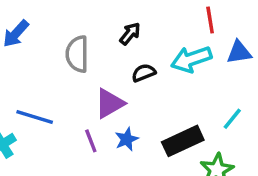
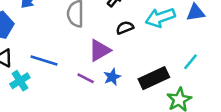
purple line: (91, 141) -> (86, 78), turned -42

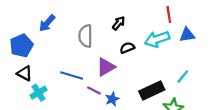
blue line: (44, 60) -> (72, 76), moved
blue star: (112, 77) -> (112, 99), moved

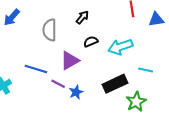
blue triangle: (187, 35) -> (156, 19), moved
cyan arrow: (157, 39) -> (120, 47), moved
cyan line: (183, 77) -> (146, 70), turned 64

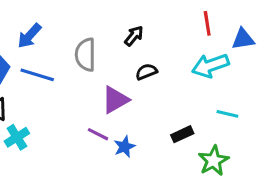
cyan arrow: (120, 47) -> (210, 66), moved
blue line: (36, 69) -> (37, 75), moved
black rectangle: (115, 84) -> (182, 134), size x0.6

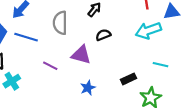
purple triangle: (115, 100) -> (81, 55), turned 45
purple line: (98, 134) -> (50, 66), moved

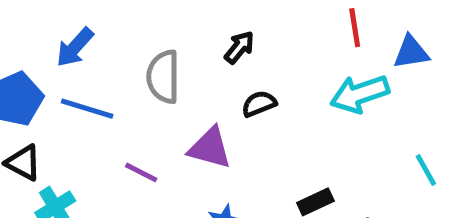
cyan line: (160, 65) -> (426, 170), moved, turned 48

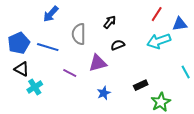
red line: (355, 28) -> (157, 14), turned 42
blue arrow: (75, 47) -> (51, 14), moved
purple triangle: (210, 148) -> (98, 63), turned -30

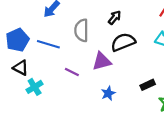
black semicircle: (118, 45) -> (123, 42), size x1.6

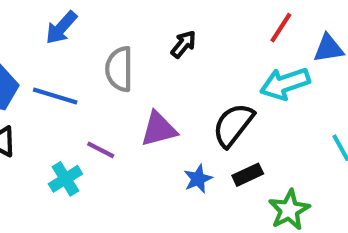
black semicircle: (123, 42) -> (233, 125), moved, turned -30
cyan cross: (35, 87) -> (65, 179), moved
blue star: (108, 93) -> (198, 179), moved

